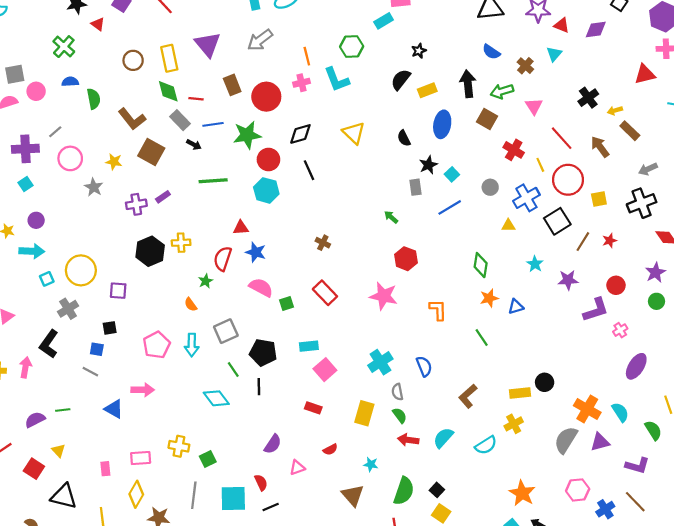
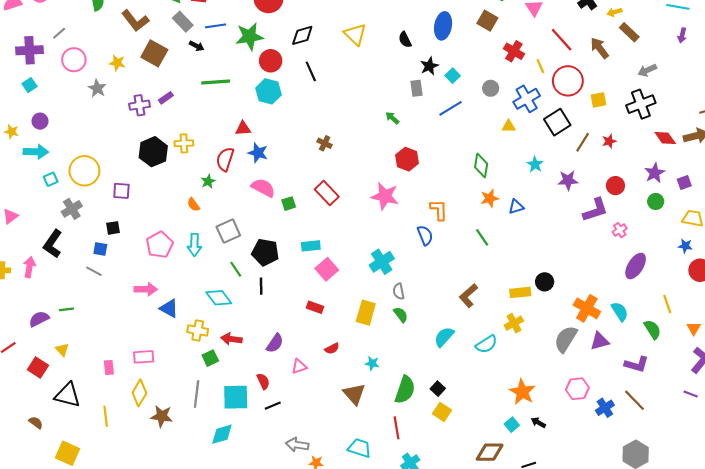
blue semicircle: (424, 366) -> (425, 235), moved
blue triangle: (114, 409) -> (169, 308), moved
red arrow: (408, 440) -> (231, 339), moved
yellow cross: (179, 446) -> (198, 331), moved

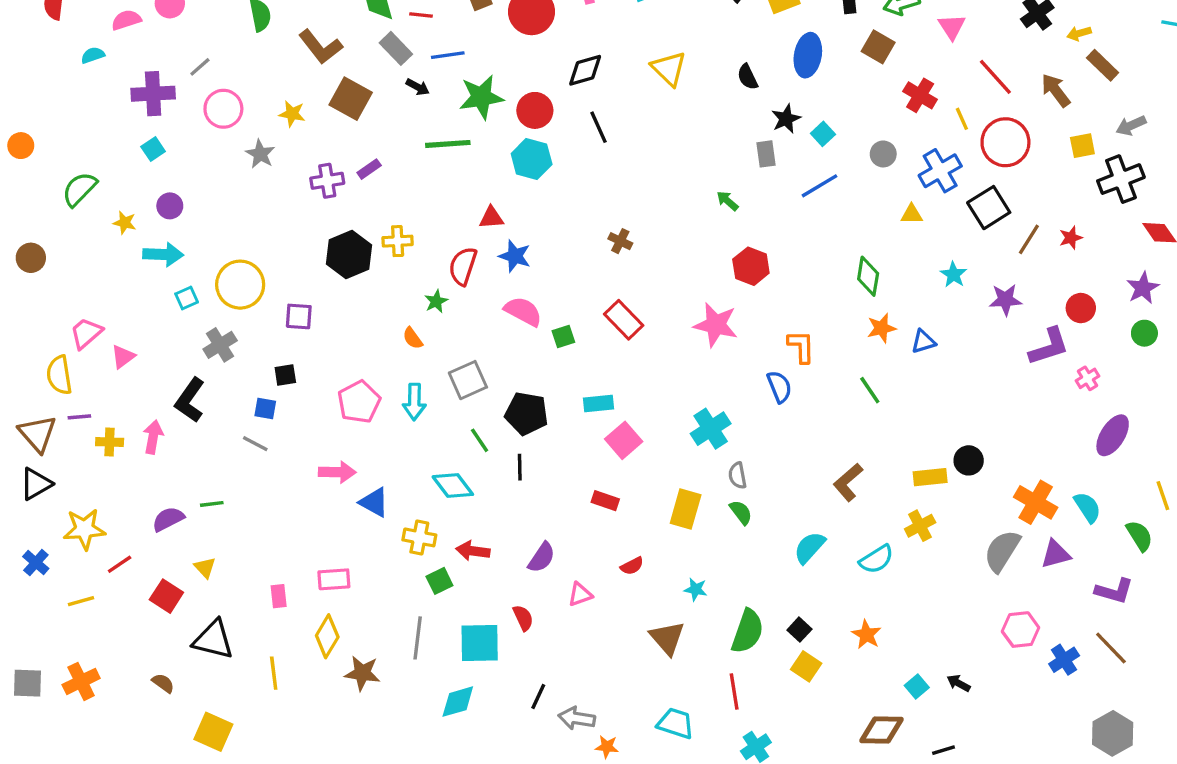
green star: (249, 36) -> (481, 97), moved
yellow square: (599, 100) -> (1082, 146), moved
orange star: (522, 392) -> (866, 635), moved, size x0.7
black line: (273, 406) -> (538, 697), moved, turned -42

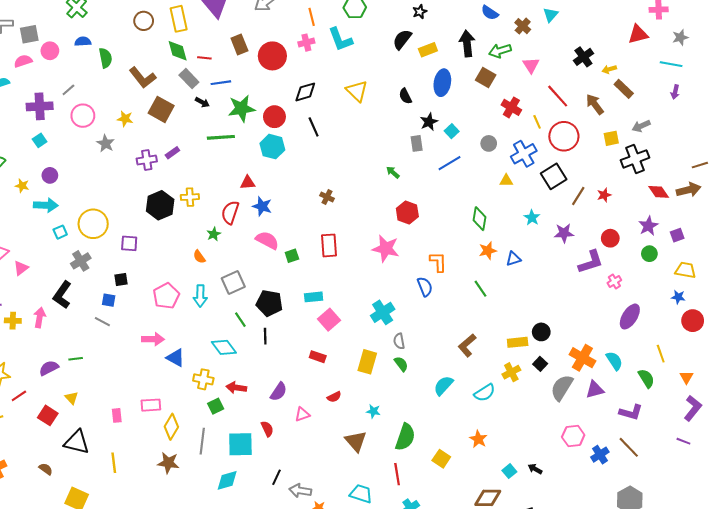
red rectangle: (624, 320) -> (329, 245), turned 40
black square: (799, 630) -> (540, 364), moved
yellow diamond: (327, 636) -> (171, 427), moved

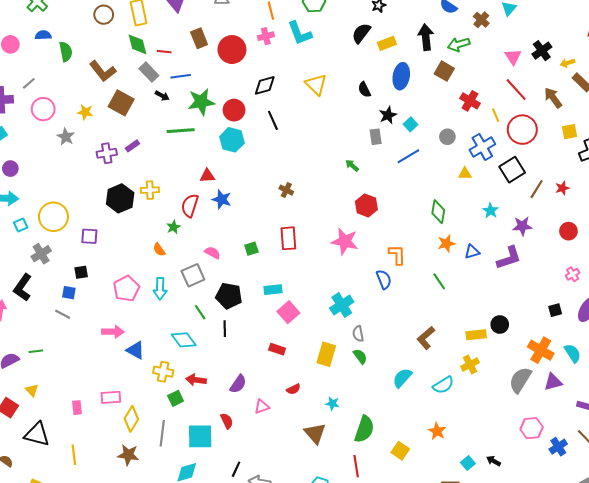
pink triangle: (531, 65) -> (513, 57), moved
pink semicircle: (267, 240) -> (212, 253), moved, size x0.7
purple L-shape: (591, 262) -> (509, 258), moved
black square: (540, 364) -> (555, 310), moved, turned 32

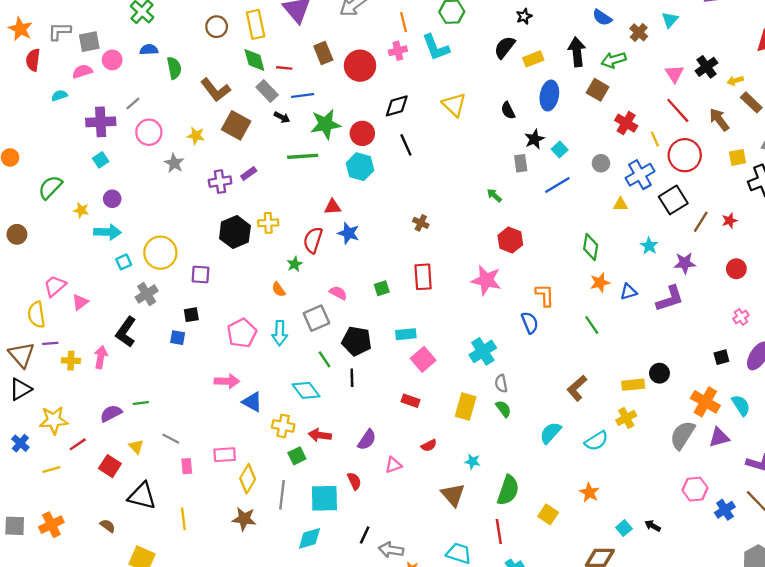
gray line: (63, 314) -> (171, 439), moved

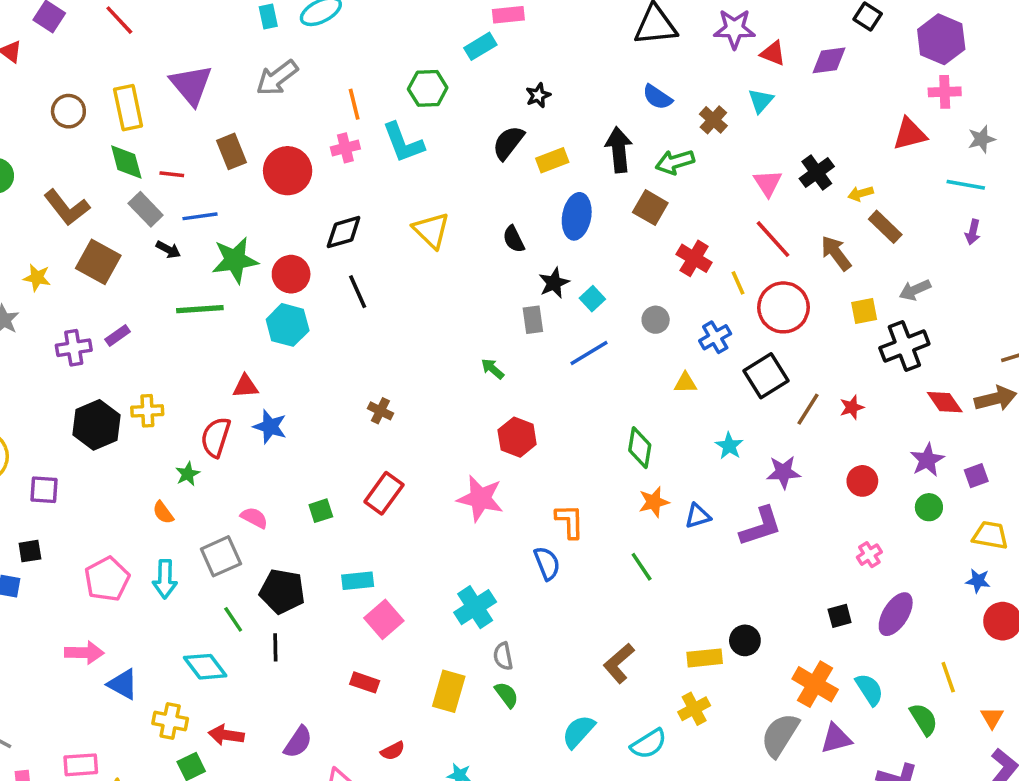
blue cross: (640, 175) -> (715, 337), size x0.7
red rectangle: (423, 277) -> (384, 493), turned 40

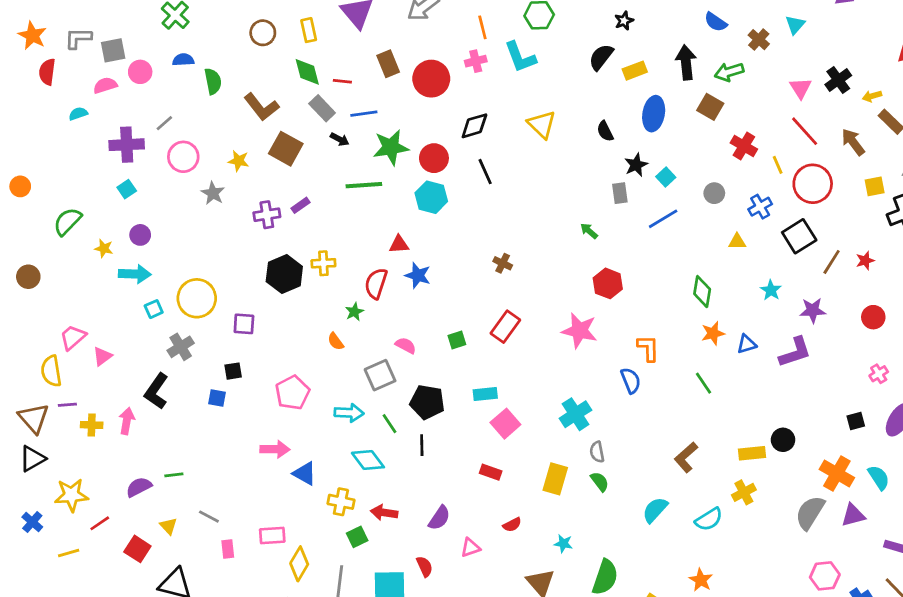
yellow rectangle: (128, 108) -> (309, 30), size x0.7
cyan arrow: (165, 579) -> (349, 413), moved, turned -88

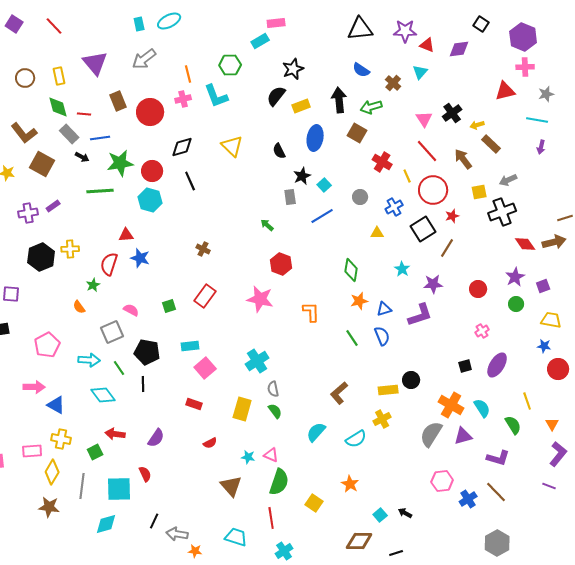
black star: (624, 21) -> (293, 69), size x1.5
red star: (865, 261) -> (452, 216), moved
blue semicircle: (631, 380) -> (382, 336), moved
yellow cross: (341, 502) -> (61, 439), moved
pink triangle: (470, 548) -> (271, 455), moved, turned 42

